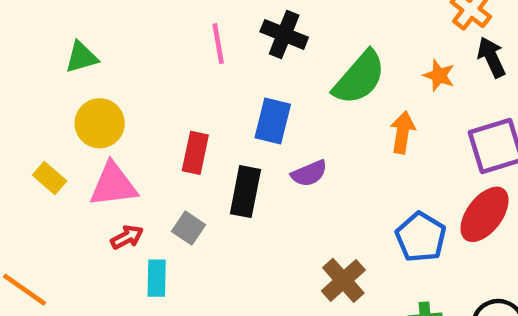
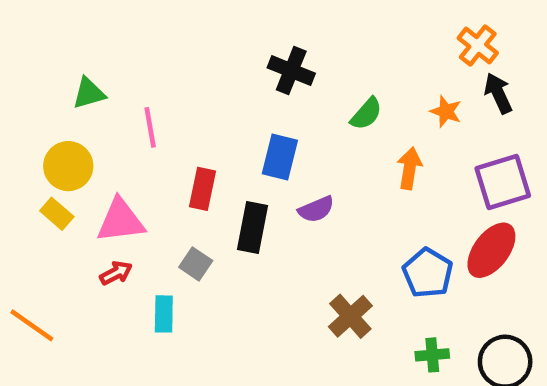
pink line: (218, 44) -> (150, 127), moved
green semicircle: (359, 78) -> (366, 114), size x0.6
yellow circle: (100, 123) -> (68, 166), moved
red arrow: (127, 237) -> (116, 273), moved

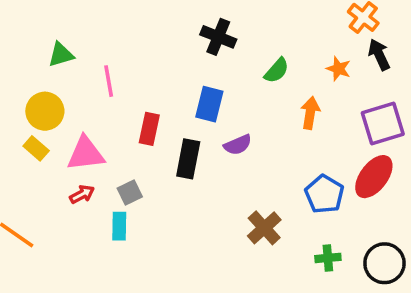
gray square: (196, 264) -> (130, 193), moved, turned 30

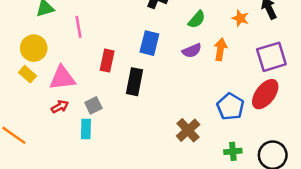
purple semicircle: (238, 145) -> (192, 51), moved

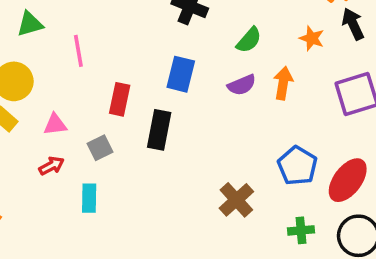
pink triangle: (62, 78) -> (55, 124), size x0.6
red ellipse: (265, 94) -> (348, 180), moved
gray square: (93, 105) -> (100, 148), moved

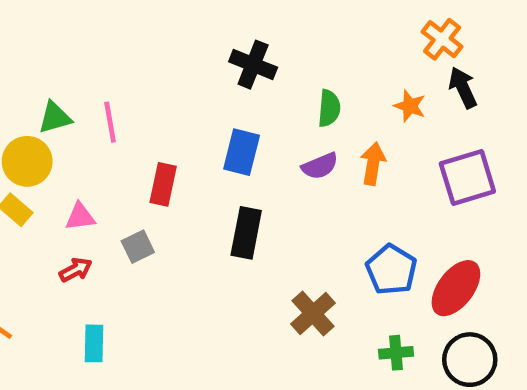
green triangle: (30, 24) -> (55, 118), moved
green semicircle: (249, 40) -> (329, 108), turned -36
black rectangle: (159, 130) -> (246, 233), moved
cyan rectangle: (89, 198) -> (94, 343), moved

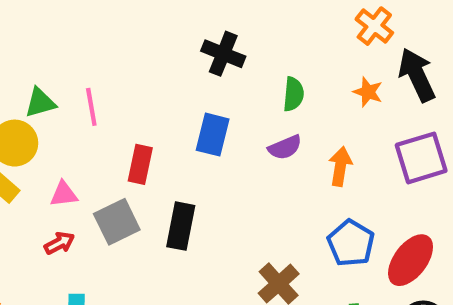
orange cross: (442, 39) -> (374, 26), moved
black arrow: (463, 88) -> (417, 75), size x1.4
orange arrow: (373, 164) -> (340, 166), moved
black rectangle: (246, 233) -> (181, 226), moved
gray square: (138, 247) -> (117, 222), size x1.5

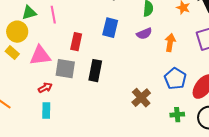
pink triangle: (64, 194) -> (40, 56), size x1.6
gray square: (117, 222) -> (65, 69), turned 35
red arrow: (59, 243) -> (45, 88), moved

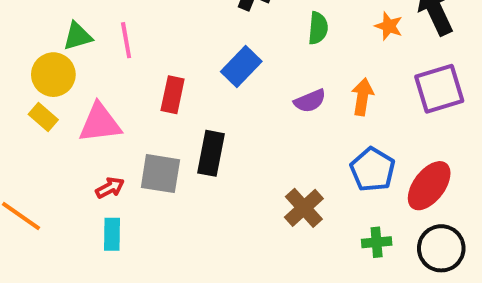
blue rectangle: (110, 28) -> (241, 66), turned 30
purple semicircle: (144, 34) -> (310, 101), moved
gray square: (65, 69) -> (160, 174), moved

